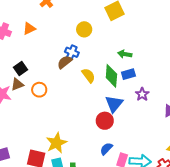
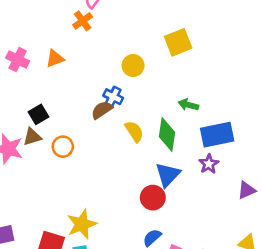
blue rectangle: (128, 74) -> (217, 135), moved, size x1.6

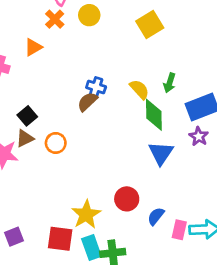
orange triangle: (55, 59) -> (33, 47), moved
yellow circle: (133, 66) -> (89, 15), moved
green arrow: (188, 105) -> (170, 83), turned -78
yellow semicircle: (134, 132) -> (139, 89), moved
red circle: (153, 198) -> (127, 199), moved

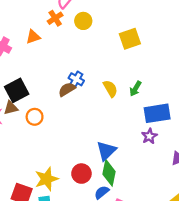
green diamond: (154, 115) -> (109, 173), moved
black square: (27, 116) -> (17, 90), size x1.5
blue triangle: (161, 153) -> (106, 151), moved

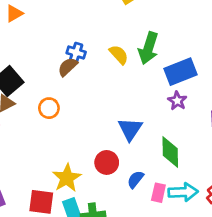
green arrow: (135, 89) -> (148, 48), size x1.6
orange circle: (35, 117) -> (49, 108), moved
green diamond: (109, 173) -> (170, 152), moved

